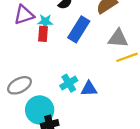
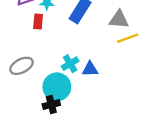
red rectangle: (43, 34) -> (38, 22), moved
cyan circle: (40, 110) -> (57, 87), moved

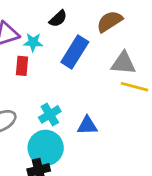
yellow line: (128, 38) -> (135, 87), turned 35
cyan cross: (70, 64) -> (50, 114), moved

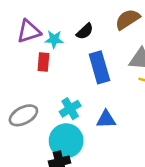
black semicircle: (58, 19) -> (85, 31), moved
blue rectangle: (75, 52) -> (99, 67), moved, turned -48

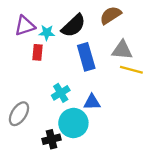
black semicircle: (85, 31) -> (73, 26), size x1.6
gray ellipse: (23, 115) -> (19, 114), moved, turned -30
cyan circle: (66, 141) -> (73, 123), moved

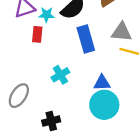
blue triangle: (92, 102) -> (102, 83), moved
cyan circle: (73, 123) -> (104, 105), moved

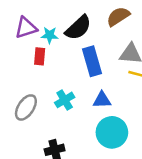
blue triangle: (102, 83) -> (102, 100), moved
gray ellipse: (19, 96) -> (26, 107), moved

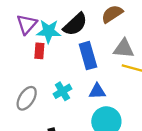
purple triangle: (26, 28) -> (27, 24), turned -30
cyan star: (50, 35) -> (49, 31), size x1.5

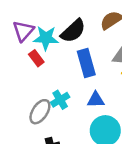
red rectangle: (39, 51) -> (36, 58), turned -42
gray ellipse: (27, 98) -> (40, 112), moved

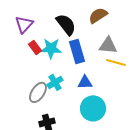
black semicircle: (73, 31) -> (66, 24), turned -85
cyan star: (46, 38) -> (51, 48), moved

